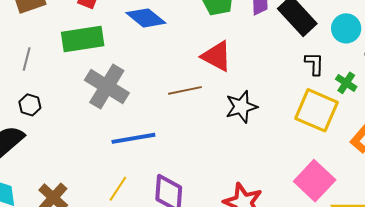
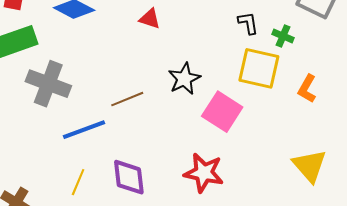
red triangle: (217, 56) -> (150, 19), moved, size x0.7
brown line: (185, 90) -> (127, 99), moved
pink square: (315, 181) -> (222, 112), moved

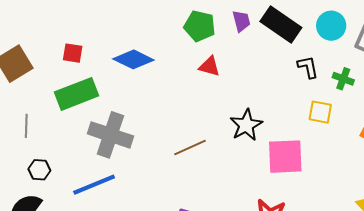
yellow square: (259, 68) -> (320, 112), size x0.6
pink square: (222, 112) -> (285, 157), turned -33
blue line: (84, 130) -> (94, 185), moved

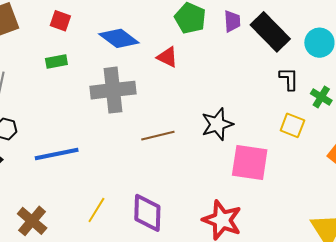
red triangle: (209, 66) -> (167, 57), moved
green rectangle: (76, 94) -> (56, 62), size x0.5
gray cross: (110, 135) -> (113, 90), moved, turned -36

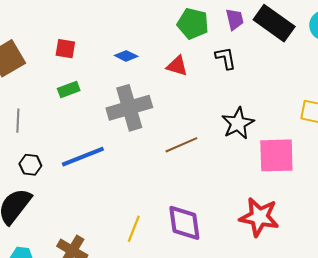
blue diamond: (119, 38) -> (126, 56), size x0.6
black L-shape: (289, 79) -> (226, 58), moved
blue line: (57, 154) -> (83, 157), moved

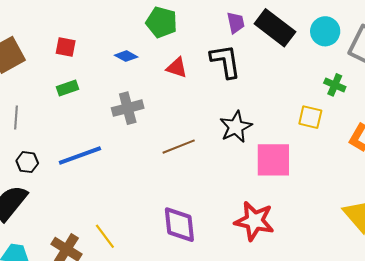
green pentagon: (193, 24) -> (162, 22), moved
black L-shape: (226, 58) -> (225, 61), size x1.5
gray cross: (129, 108) -> (128, 108), size x0.7
yellow line: (134, 229) -> (105, 236), moved, turned -60

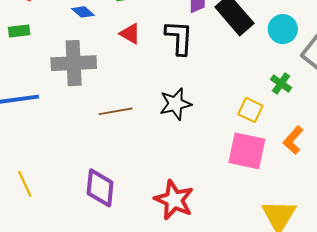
gray cross: (128, 108) -> (74, 63), size x1.4
pink square: (273, 160) -> (247, 151), moved

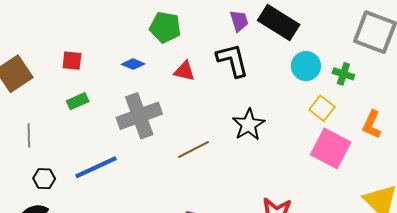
cyan circle: (283, 29) -> (306, 66), moved
yellow square: (250, 110) -> (322, 108), turned 30
pink square: (247, 151) -> (331, 148), turned 33

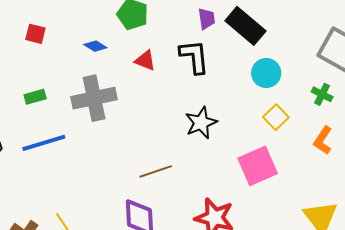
green cross: (343, 74) -> (322, 94), moved
green rectangle: (78, 101) -> (35, 97), moved
pink square: (331, 148) -> (258, 166), moved, turned 30
brown line: (193, 150) -> (156, 171), moved

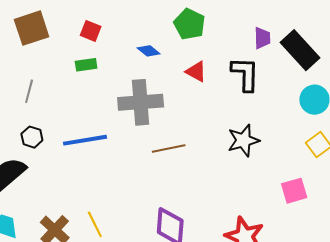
green rectangle: (35, 97) -> (86, 65), moved
pink square: (258, 166) -> (294, 191), size x0.7
brown line: (156, 171) -> (169, 148), moved

